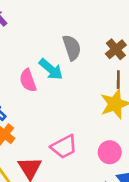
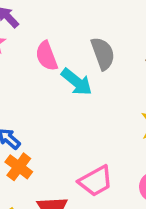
pink semicircle: (28, 80) -> (47, 56), moved

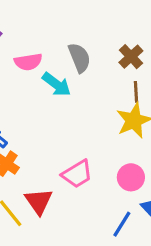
pink semicircle: (47, 56) -> (28, 62), turned -76

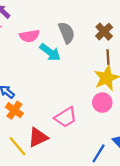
pink circle: (131, 177) -> (102, 103), moved
red triangle: (39, 201) -> (38, 137), turned 40

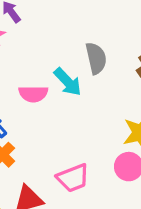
pink semicircle: (29, 36) -> (33, 94), moved

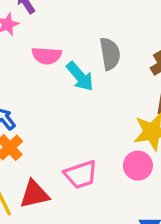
pink semicircle: (33, 94) -> (47, 56), moved

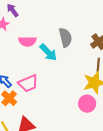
pink trapezoid: (81, 175) -> (28, 83), moved

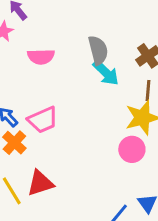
cyan arrow: (48, 52) -> (106, 73), moved

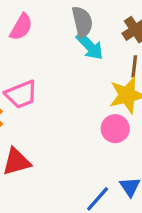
pink semicircle: (41, 57) -> (21, 27), turned -60

